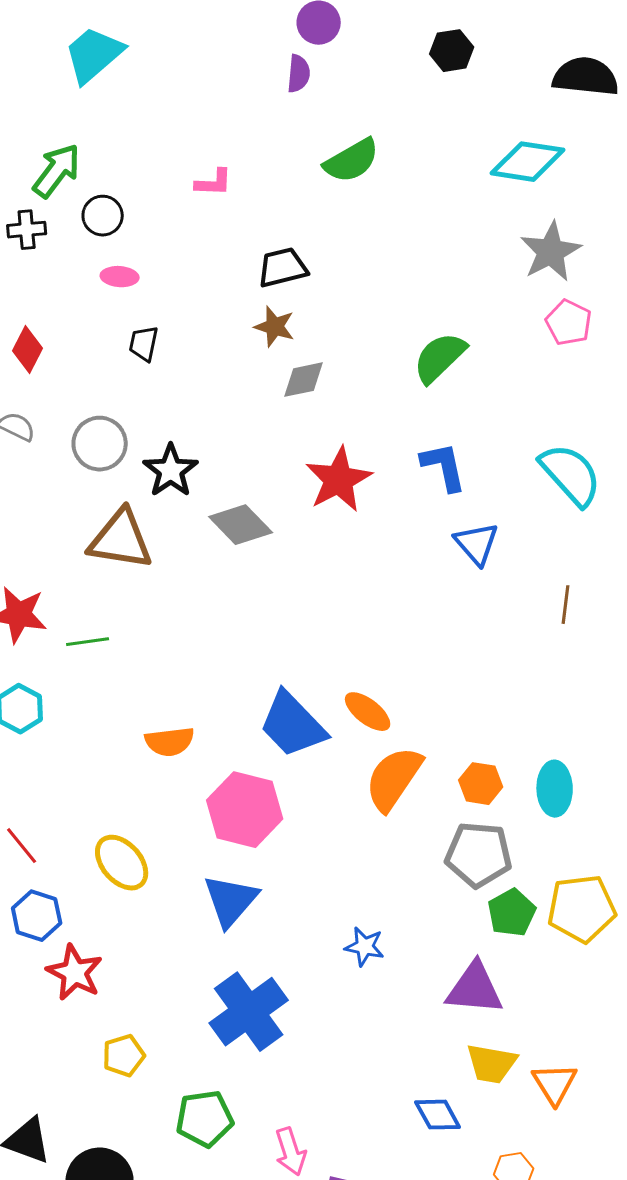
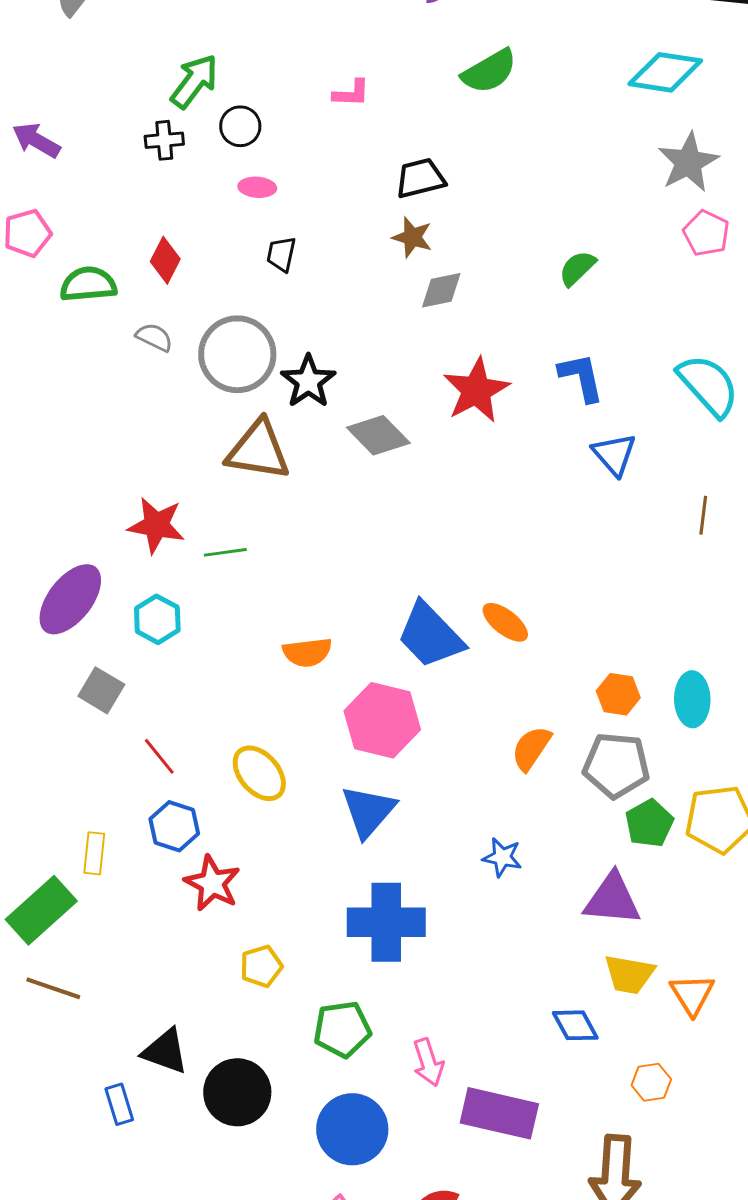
green semicircle: (440, 358) -> (577, 268), size x0.7
gray circle: (100, 444) -> (237, 354), size x1.4
orange semicircle: (394, 779) -> (531, 748), moved, size x0.7
blue cross: (249, 1012) -> (386, 922), turned 36

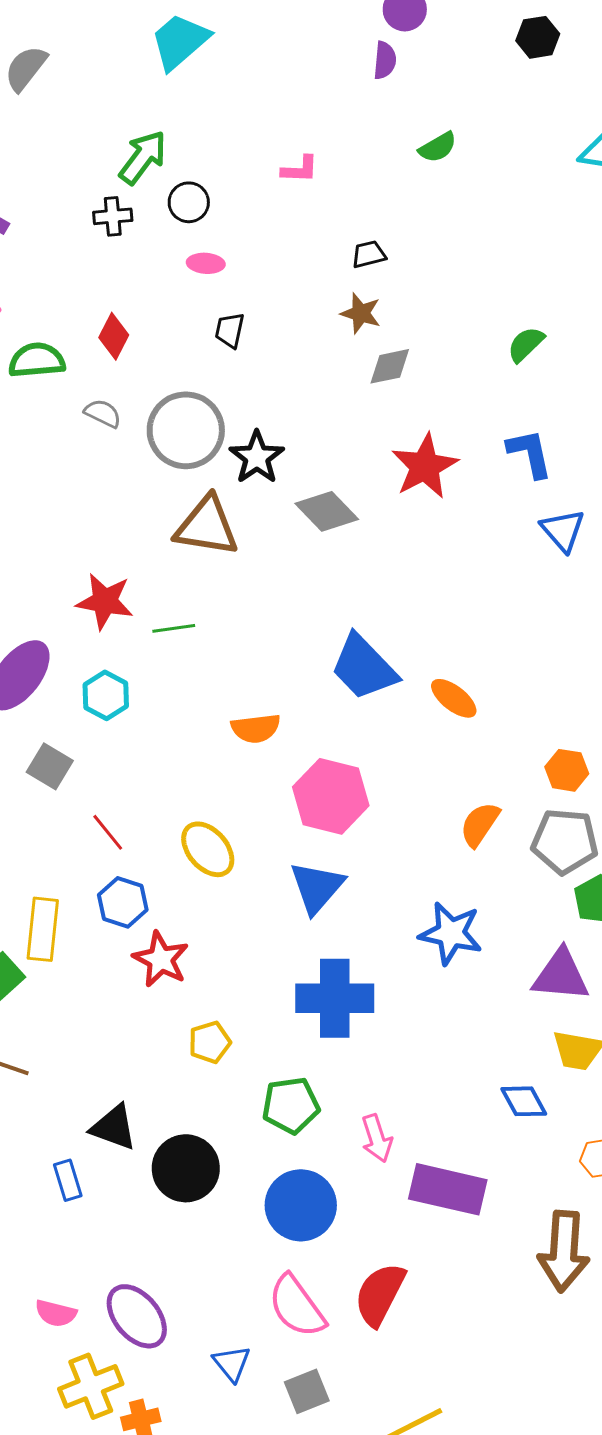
green semicircle: (489, 71) -> (438, 147), size x0.7
black trapezoid: (420, 178) -> (369, 254), size x0.7
blue trapezoid: (430, 635) -> (364, 667), moved
yellow rectangle: (94, 853) -> (43, 929), size x1.5
blue star: (502, 857) -> (451, 933), size x1.6

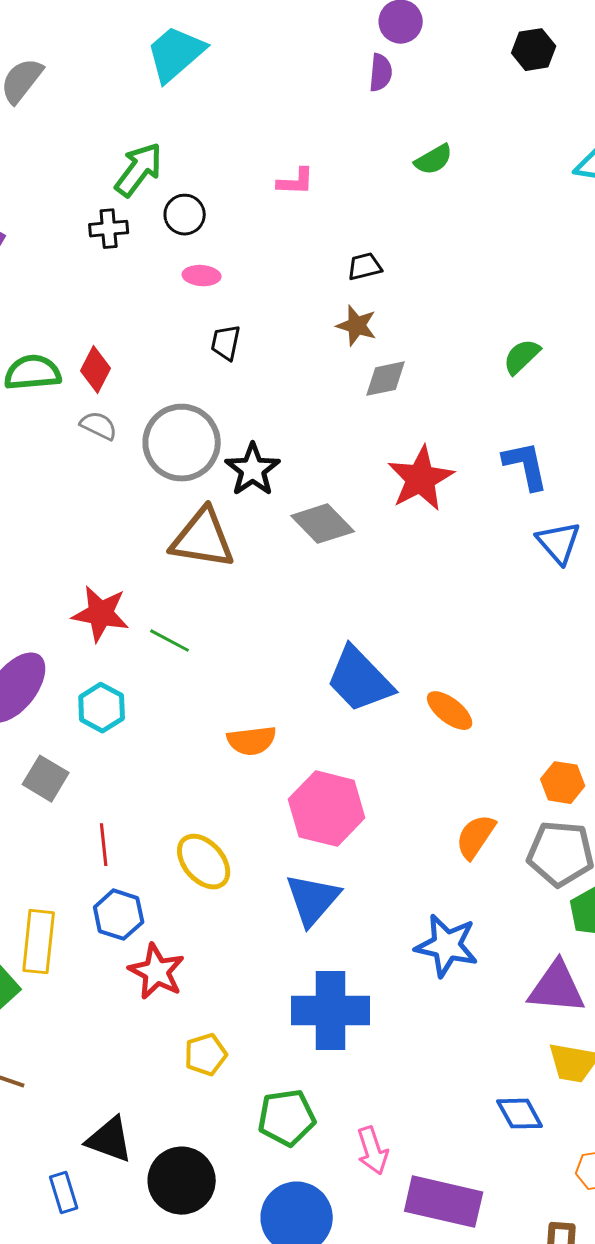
red diamond: (114, 336) -> (96, 370), moved
green line: (174, 628) -> (170, 641), turned 36
red line: (108, 832) -> (104, 845), turned 33

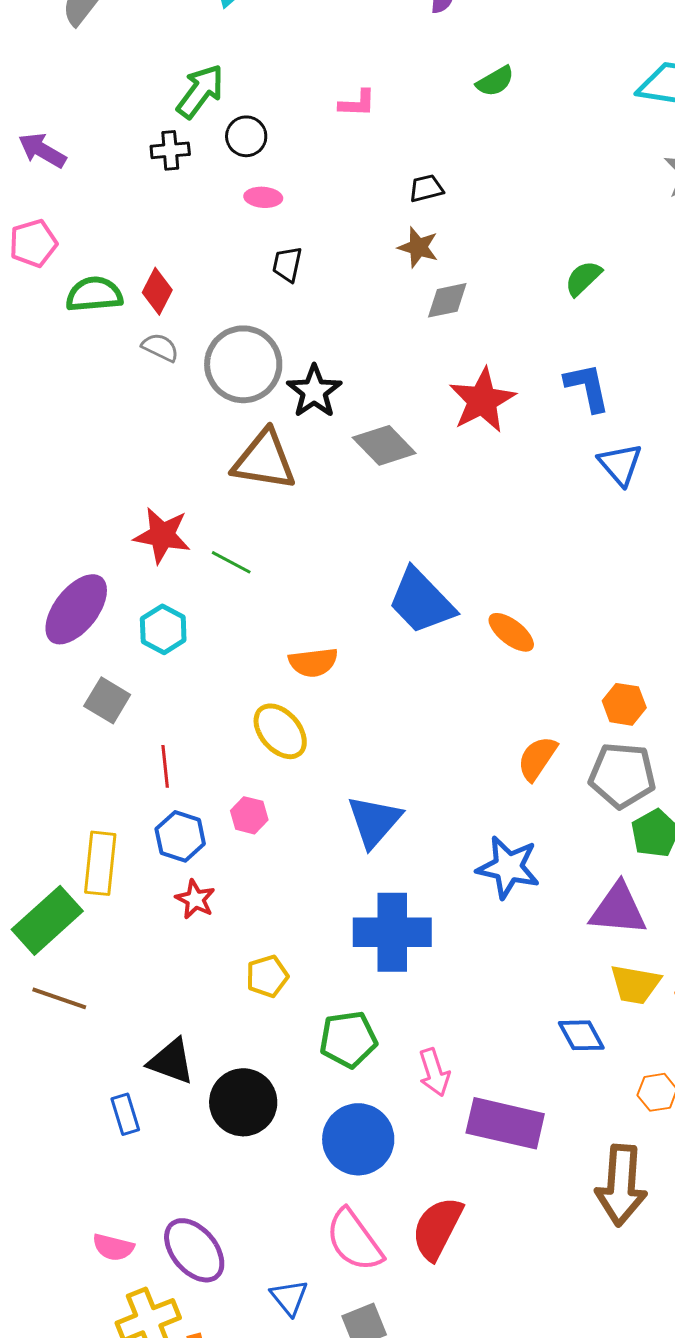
pink hexagon: (327, 809) -> (249, 815), moved, size x0.5
yellow ellipse: (204, 862) -> (280, 731), moved
red star: (157, 972) -> (195, 899), moved, size x0.7

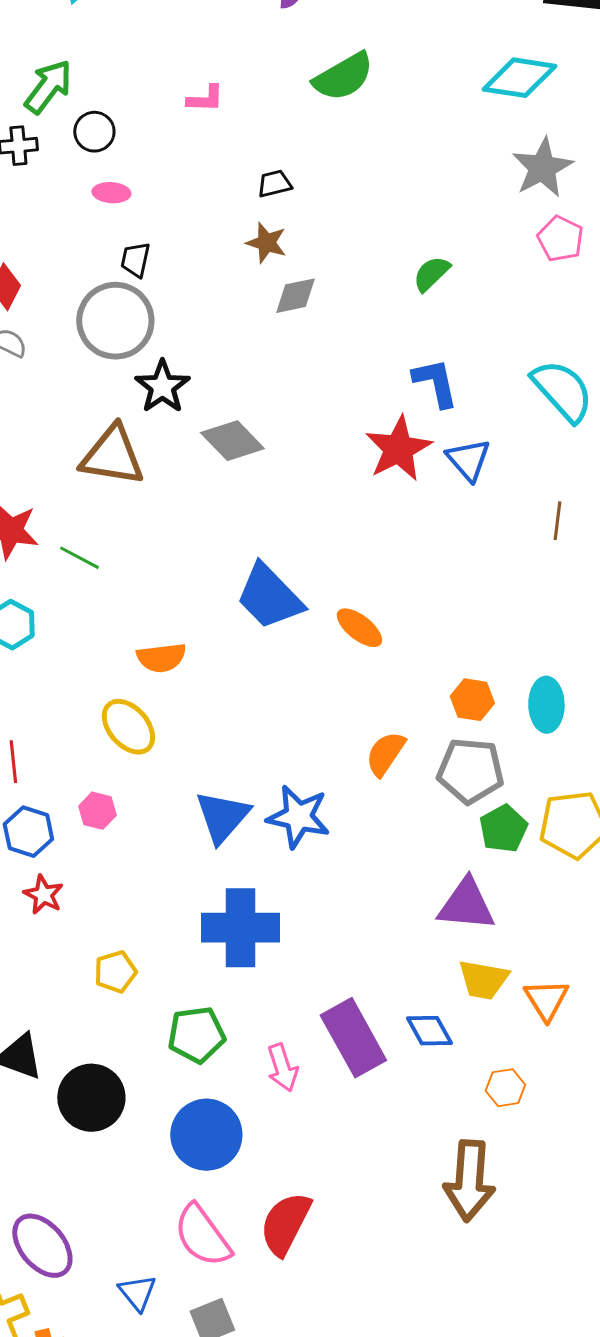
green semicircle: (495, 81) -> (343, 77), size x1.6
gray circle: (243, 364) -> (115, 321), moved
red star: (482, 400) -> (398, 449), moved
blue star: (508, 867) -> (298, 817), moved
purple rectangle: (505, 1123) -> (353, 1038), moved, turned 48

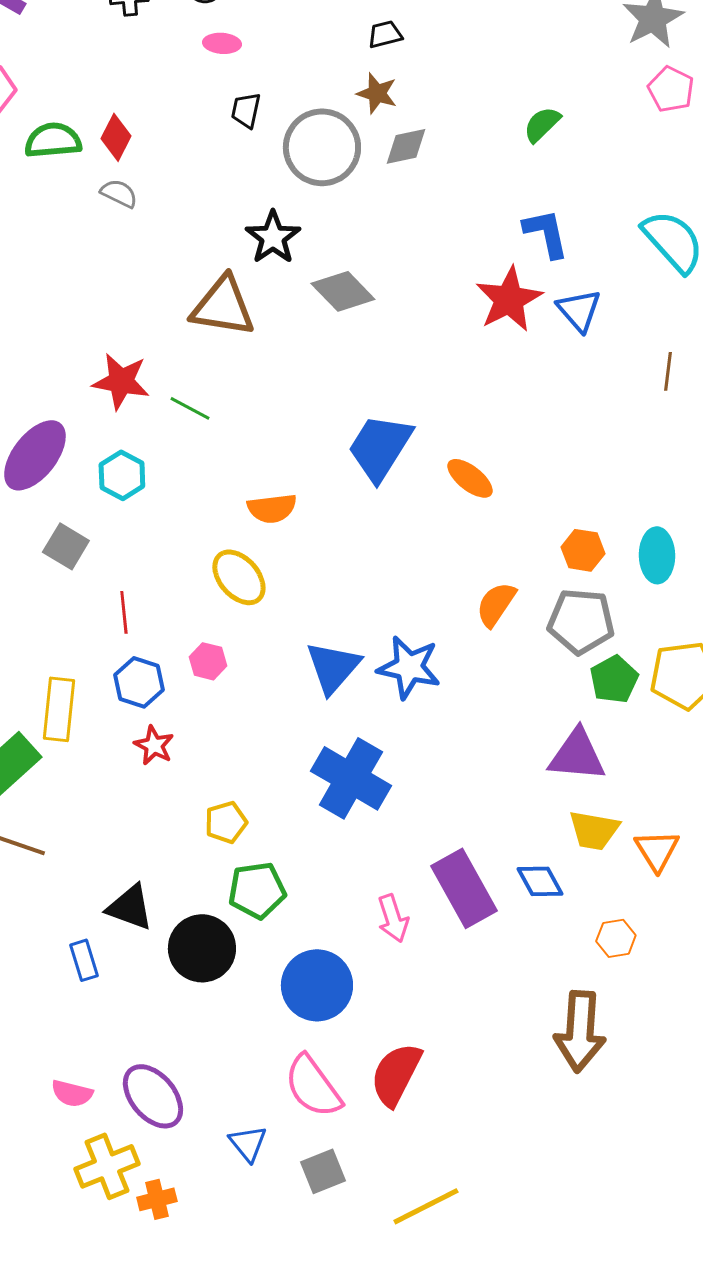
gray circle: (115, 321) -> (322, 147), moved
blue trapezoid: (269, 597) -> (380, 447), turned 76
blue cross: (240, 928) -> (351, 778), turned 30
green pentagon: (196, 1035) -> (257, 890), moved

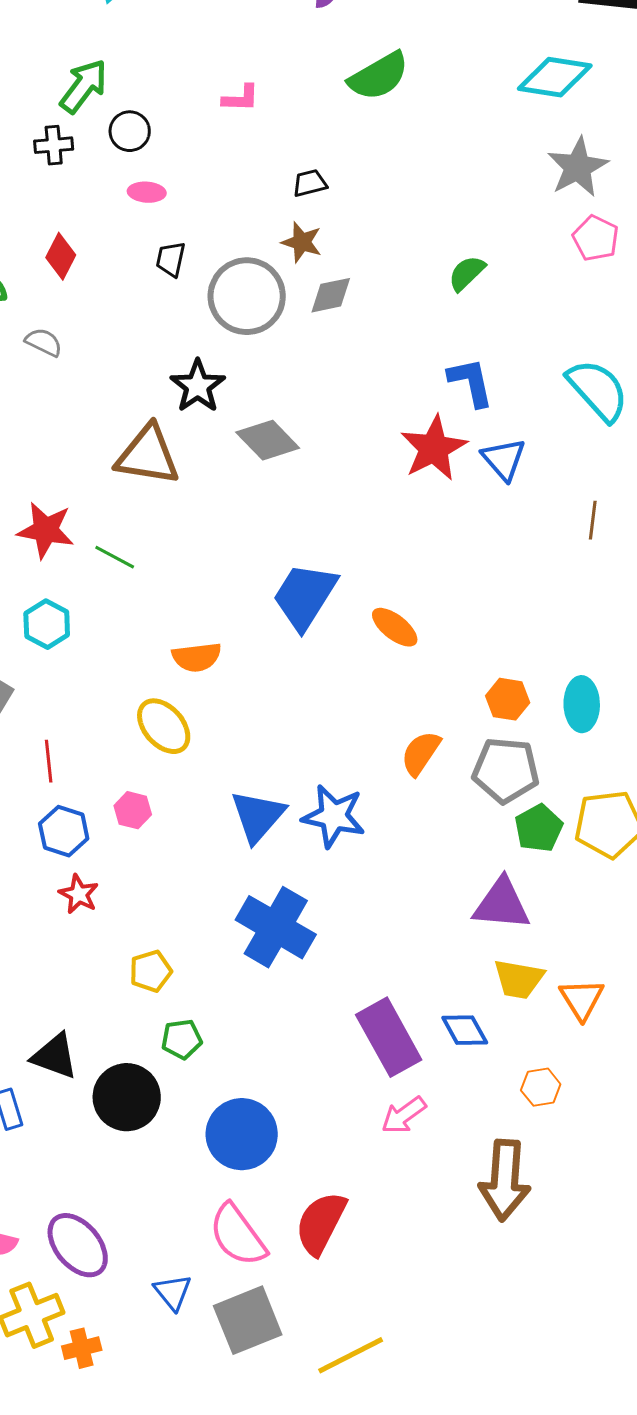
red diamond: (116, 137) -> (61, 256), moved
green pentagon: (257, 890) -> (182, 1039), size x0.7
pink arrow: (393, 918) -> (404, 1115), moved, turned 72
gray square: (323, 1171) -> (248, 1320), size x1.5

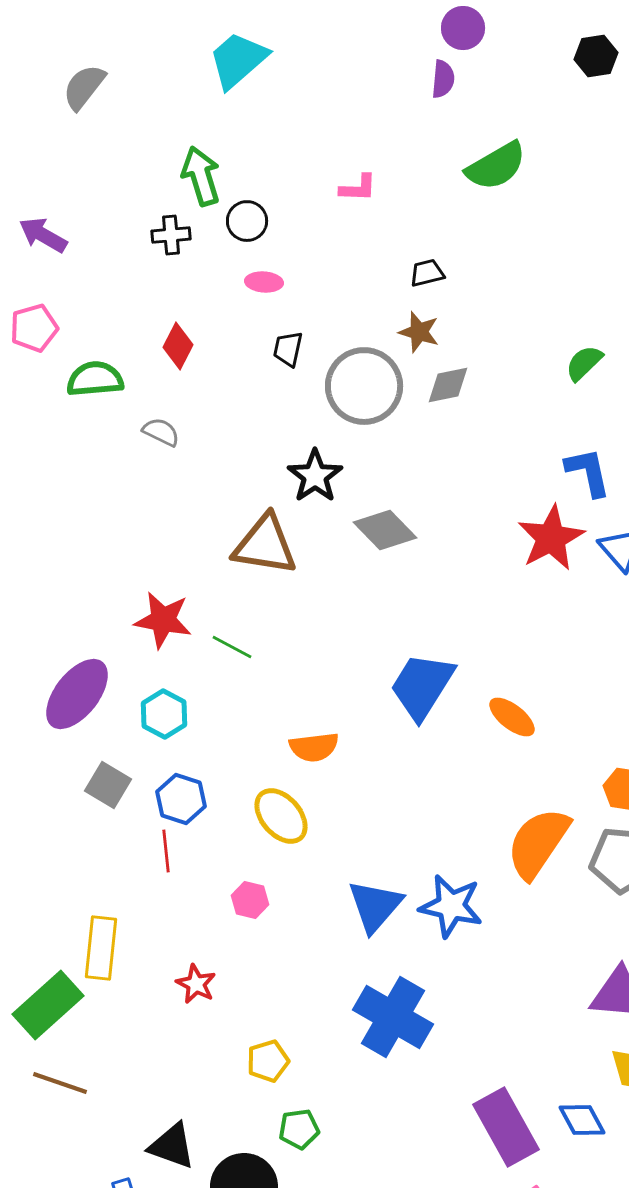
green arrow: (84, 86) -> (201, 176), turned -54
orange semicircle: (421, 753) -> (538, 843), size x1.6
blue hexagon: (64, 831) -> (181, 799), moved

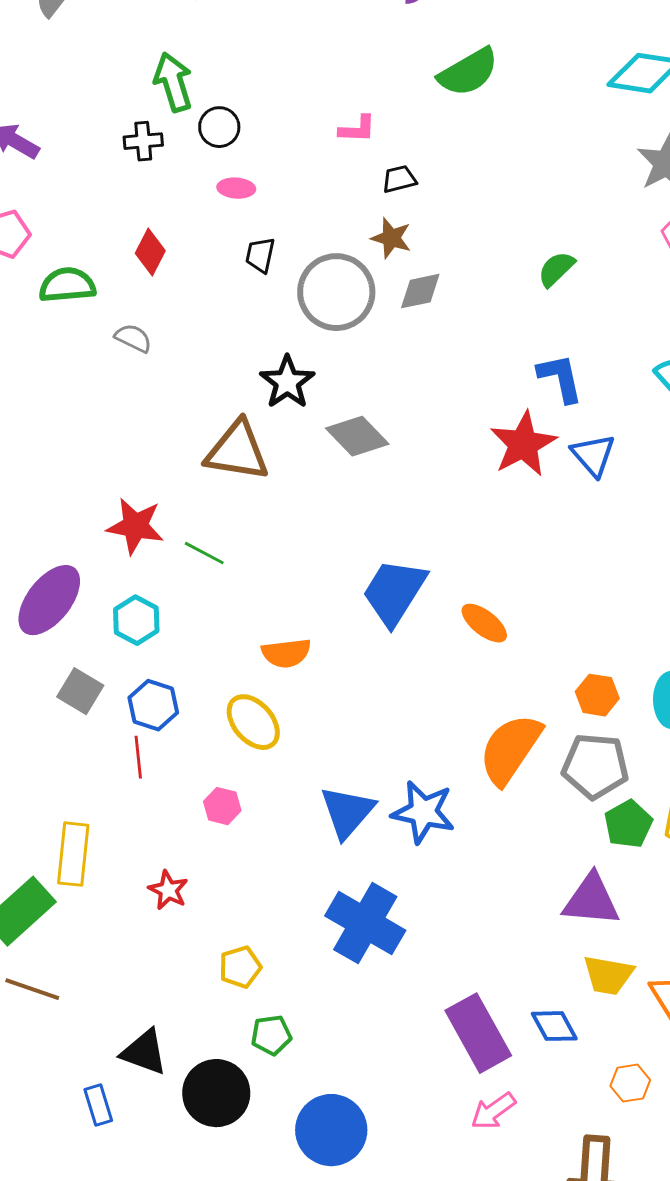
pink L-shape: (358, 188) -> (357, 129), moved

